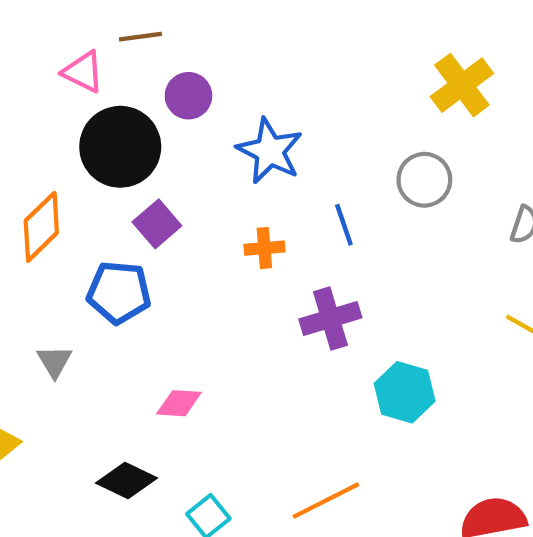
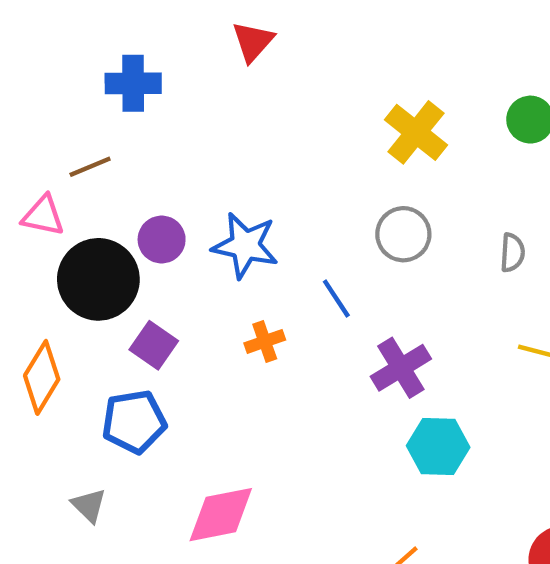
purple circle: (188, 96) -> (162, 240), moved
purple cross: (330, 318) -> (401, 368), moved
pink diamond: (179, 403) -> (221, 515), size x1.6

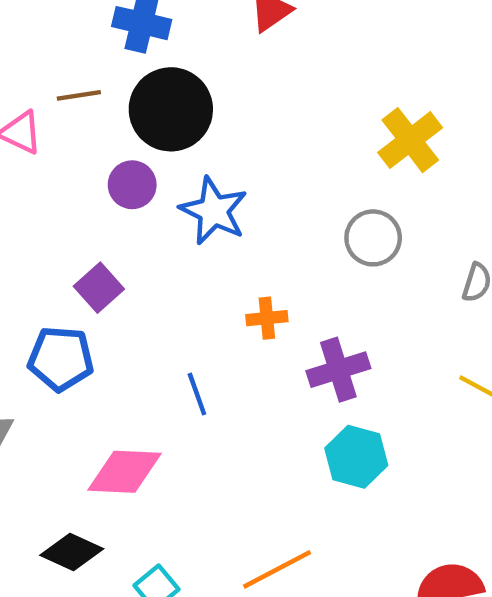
black circle: (98, 279) -> (171, 109), moved
blue line: (336, 299) -> (197, 394), moved
orange cross: (265, 341) -> (267, 318), moved

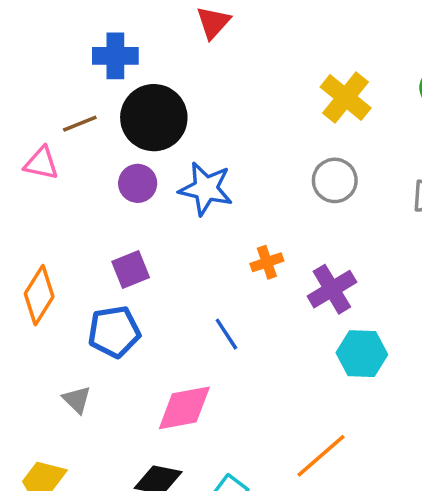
purple square: (99, 288) -> (131, 269), turned 33

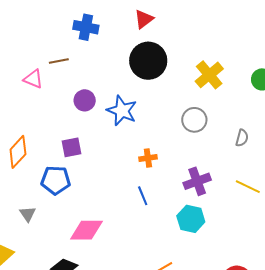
black circle: (154, 118) -> (148, 61), moved
purple cross: (332, 289) -> (197, 181), moved
blue line: (226, 334) -> (143, 196), moved

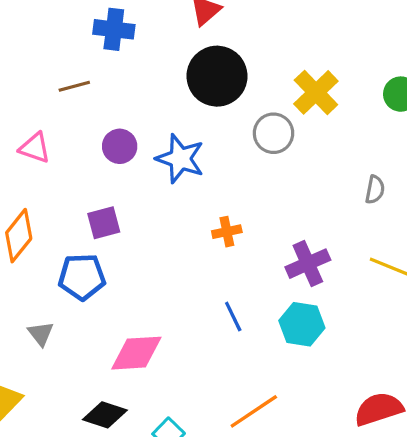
pink triangle: (33, 79) -> (35, 148), moved
gray circle: (194, 120) -> (274, 133), moved
blue line: (143, 196) -> (233, 317), moved

